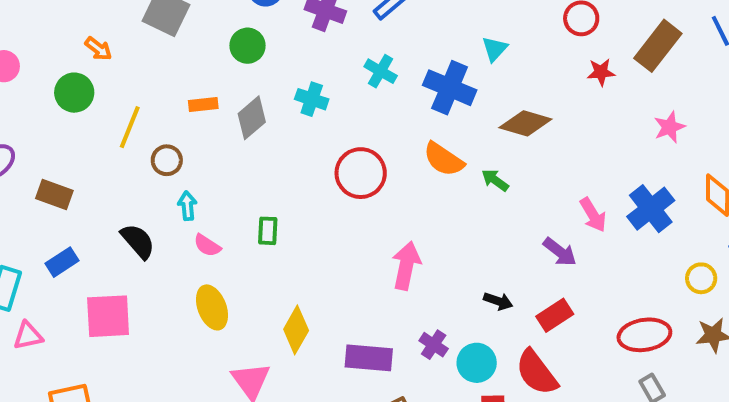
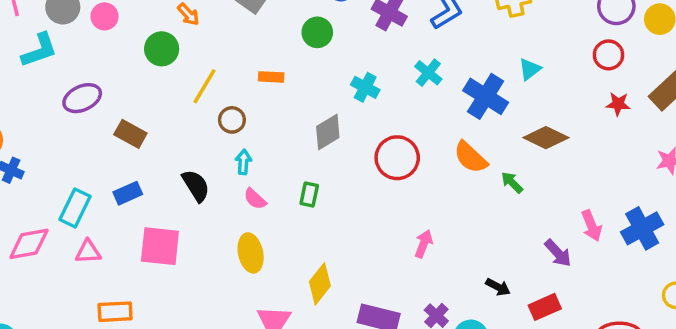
gray diamond: (252, 118) -> (328, 132), moved
pink arrow: (406, 266) -> (424, 244), size x0.7

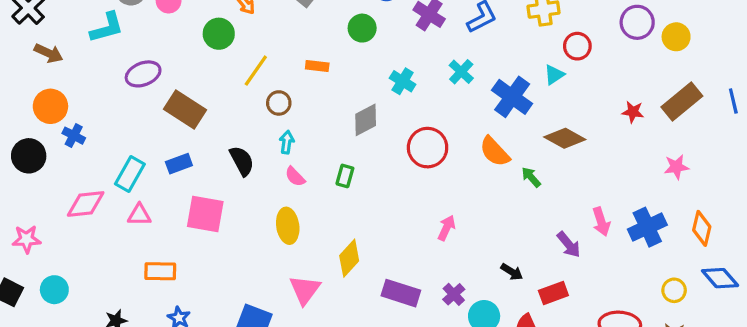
red circle: (609, 55) -> (577, 46), moved
brown rectangle: (130, 134) -> (185, 110), size x1.4

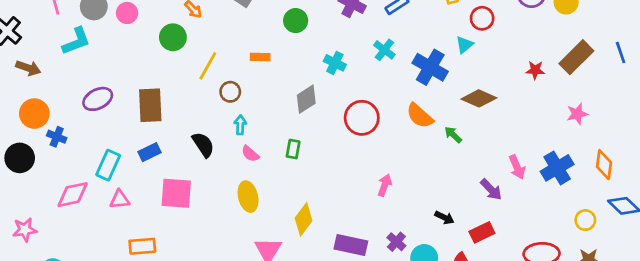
purple ellipse: (143, 74) -> (98, 99), moved
brown rectangle: (185, 110) -> (150, 105), turned 60

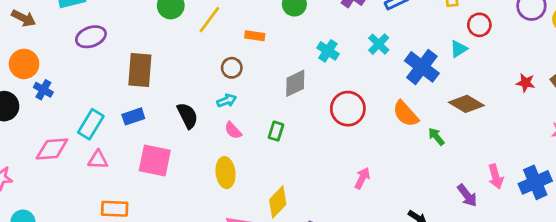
yellow line: (208, 66) -> (209, 20), moved
brown circle: (230, 92) -> (232, 68), moved
purple ellipse: (98, 99) -> (91, 37), moved
cyan arrow: (240, 125) -> (227, 101), turned 60

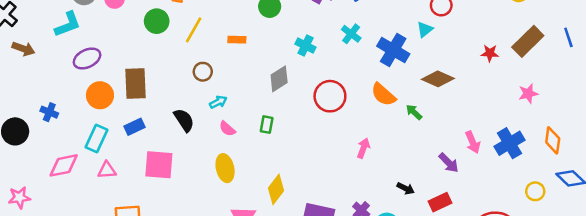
orange circle: (24, 64) -> (100, 95), moved
brown circle: (232, 68) -> (203, 72), moved
pink arrow: (362, 178) -> (363, 148), moved

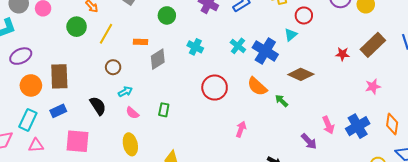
cyan cross: (351, 34) -> (238, 46), moved
gray diamond: (279, 79) -> (158, 59), moved

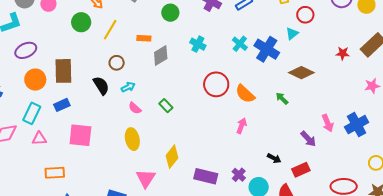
orange semicircle: (257, 87) -> (245, 94), moved
black semicircle: (98, 106) -> (101, 86), moved
green rectangle: (164, 110) -> (166, 106), turned -56

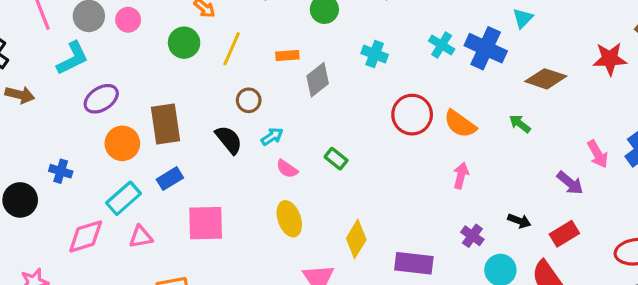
red star: (343, 53) -> (610, 59), moved, size x1.5
cyan rectangle: (32, 113) -> (124, 198), turned 30
purple cross: (239, 175) -> (472, 236), moved

